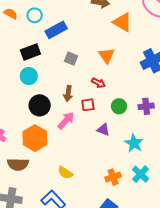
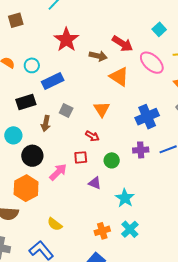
cyan circle: (29, 76) -> (13, 135), moved
brown arrow: (68, 94) -> (46, 123), moved
purple cross: (146, 106) -> (141, 150), moved

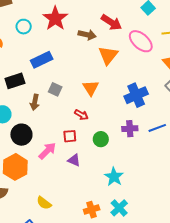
cyan circle: (32, 65) -> (24, 27), moved
orange triangle: (119, 77) -> (108, 55), turned 35
purple triangle: (95, 183) -> (74, 160), moved

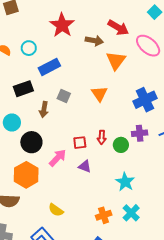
cyan circle: (24, 27) -> (29, 48), moved
red arrow: (81, 115) -> (102, 137), moved, turned 64
green circle: (101, 139) -> (121, 145), moved

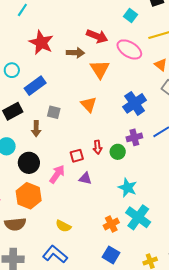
cyan cross: (131, 213) -> (138, 217), size x1.4

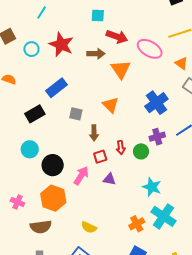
cyan square: (131, 15) -> (98, 16), moved, turned -32
cyan circle: (12, 70) -> (31, 49), moved
brown arrow: (36, 129) -> (94, 133), moved

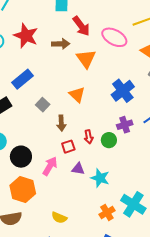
red arrow: (117, 37) -> (81, 26), turned 35
gray square: (76, 114) -> (43, 105), turned 32
cyan star: (152, 187) -> (100, 178), moved

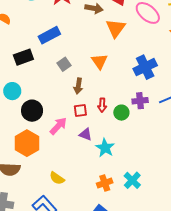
cyan cross: (133, 204) -> (132, 180), size x0.7

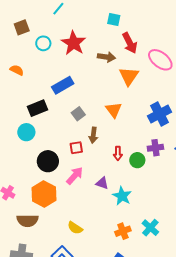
cyan circle: (12, 91) -> (26, 132), moved
red square: (80, 110) -> (76, 148), moved

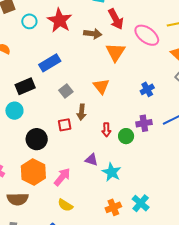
blue cross: (160, 114) -> (147, 89), size x0.6
pink arrow: (75, 176) -> (62, 177), moved

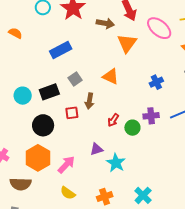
black rectangle: (25, 86) -> (49, 92), moved
orange triangle: (101, 86) -> (111, 76), turned -30
red arrow: (106, 130) -> (113, 120), turned 32
purple triangle: (91, 160) -> (96, 149), turned -40
orange cross: (113, 207) -> (105, 197), moved

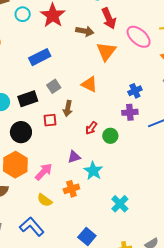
purple cross: (151, 116) -> (130, 112), moved
orange cross: (105, 197) -> (71, 189), moved

